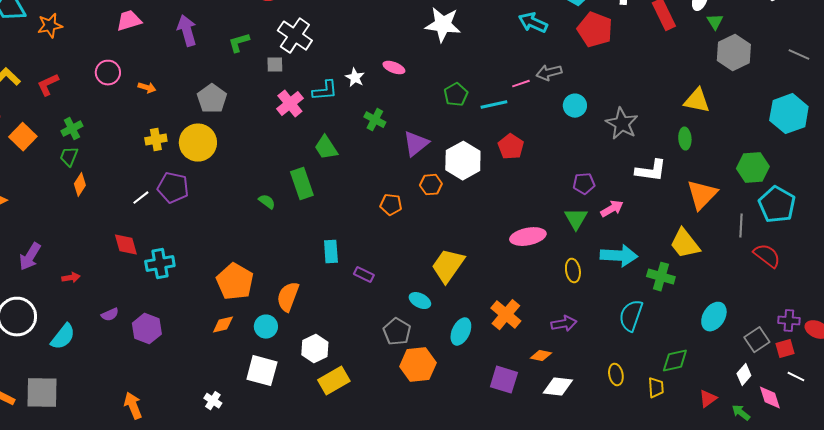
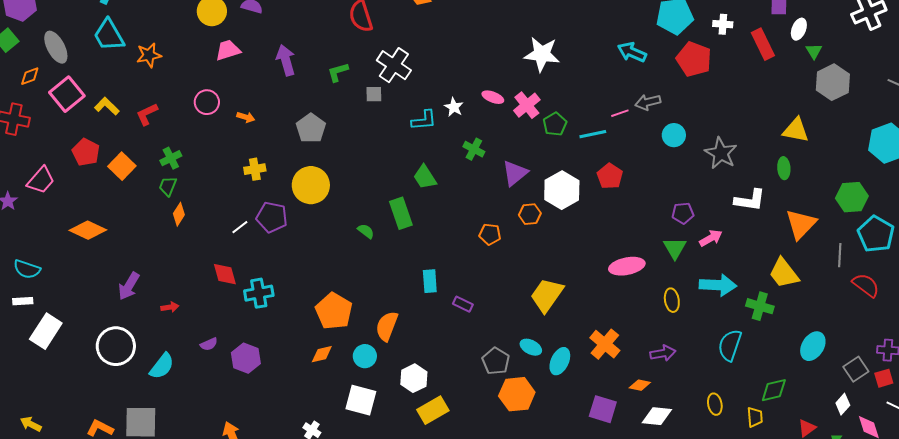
pink cross: (290, 104) -> (527, 105), moved
yellow circle: (198, 143) -> (311, 185), moved
cyan ellipse: (420, 301) -> (531, 347), moved

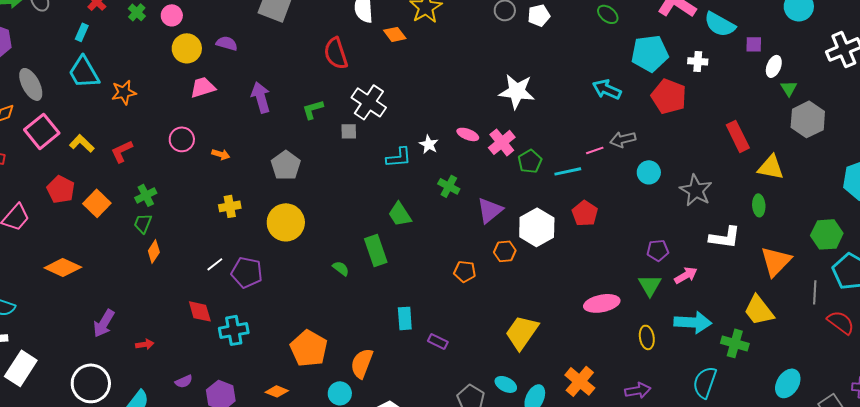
red rectangle: (763, 44) -> (738, 136), moved
purple pentagon: (272, 217) -> (247, 272), moved
orange diamond: (322, 354) -> (277, 391), moved, turned 35

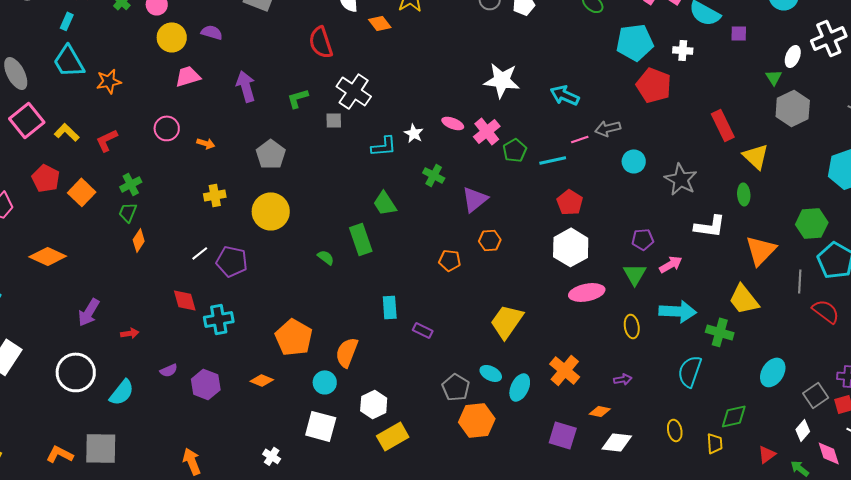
white ellipse: (774, 66) -> (793, 56), moved
cyan arrow: (607, 89) -> (565, 95), moved
yellow triangle: (771, 167) -> (756, 156), turned 32
white hexagon: (537, 227) -> (571, 247), moved
purple arrow: (638, 390) -> (623, 379), size x0.7

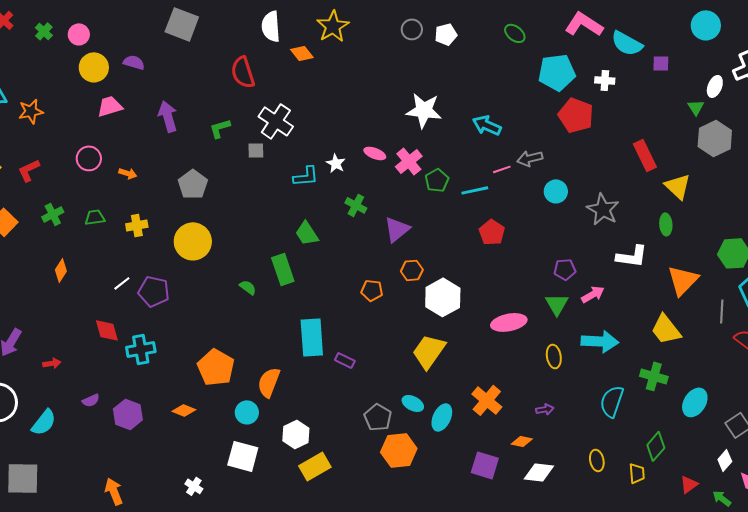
green trapezoid: (128, 212) -> (95, 217), moved, turned 60
white hexagon: (571, 247) -> (443, 297), moved
cyan rectangle: (390, 307) -> (312, 337), size x1.6
green cross: (720, 332) -> (654, 376), moved
green diamond: (734, 416) -> (656, 446), turned -36

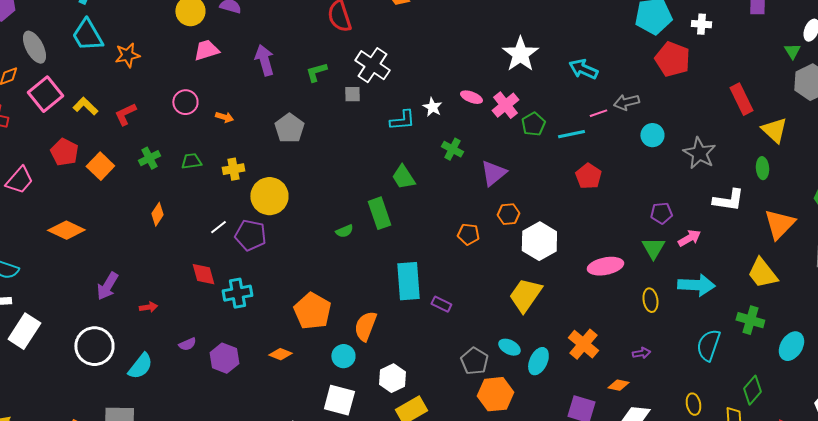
white star: (424, 110) -> (520, 54), turned 30
yellow circle: (193, 241) -> (269, 196), moved
green semicircle: (248, 287) -> (344, 231), turned 120

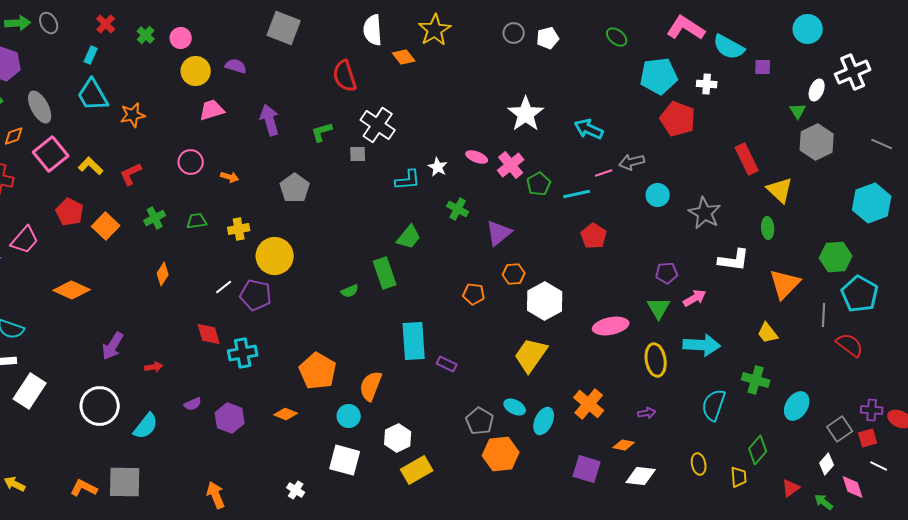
green trapezoid: (403, 177) -> (409, 237), turned -108
yellow trapezoid: (762, 273) -> (768, 333), size x0.7
yellow ellipse: (650, 300) -> (656, 360), size x1.4

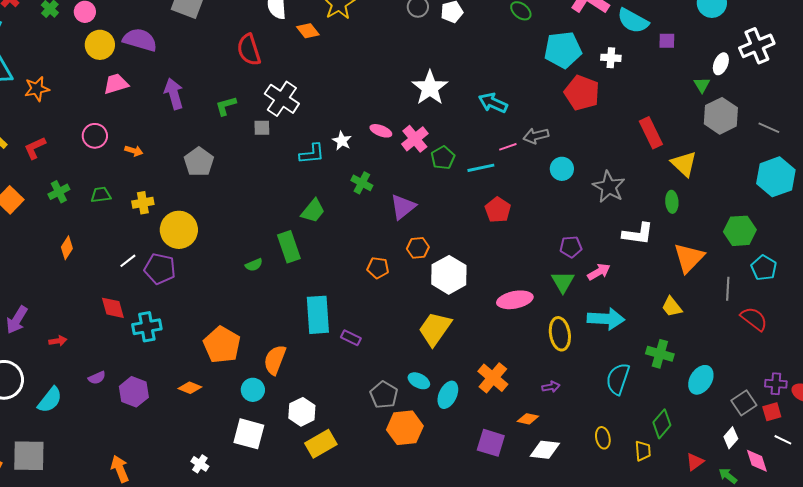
purple semicircle: (236, 66) -> (140, 40), size x1.6
gray line: (882, 144) -> (769, 128), moved
cyan pentagon: (860, 294) -> (764, 268), size x0.7

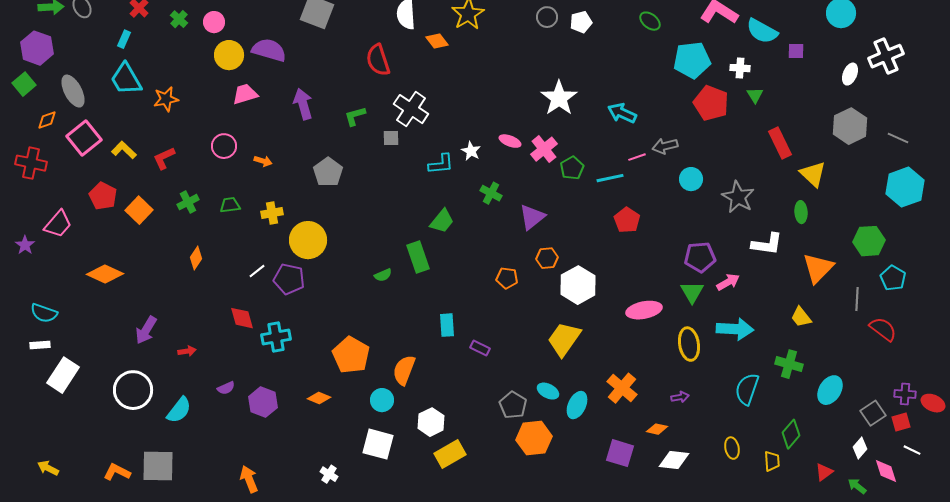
green triangle: (702, 85) -> (755, 95), moved
purple pentagon: (571, 247) -> (700, 257), size x1.4
cyan rectangle: (318, 315) -> (447, 325), size x0.6

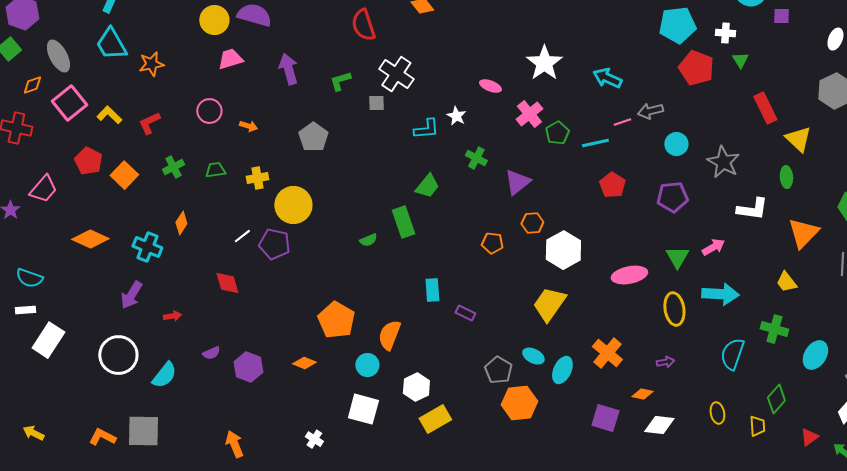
pink ellipse: (510, 141) -> (490, 86), moved
purple pentagon: (700, 257) -> (672, 197), moved
cyan cross: (276, 337) -> (147, 247), moved, turned 32

